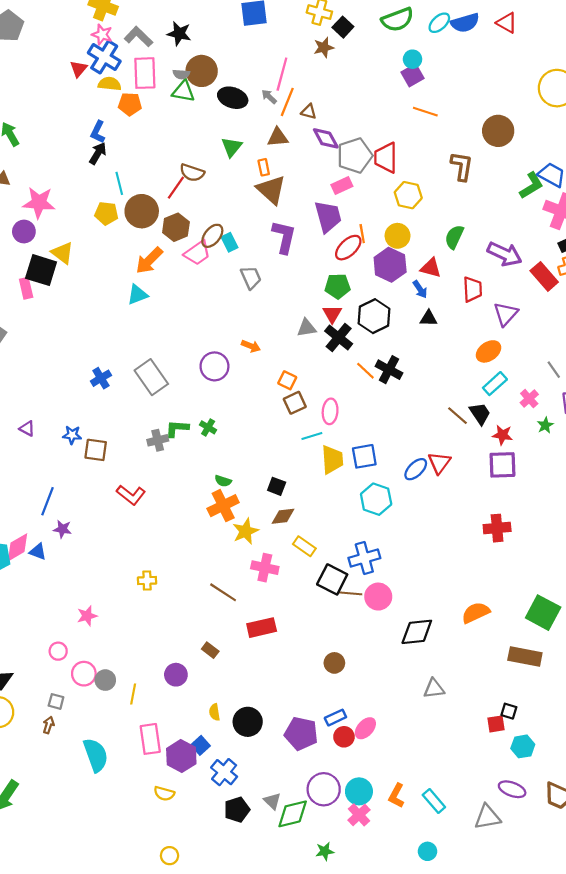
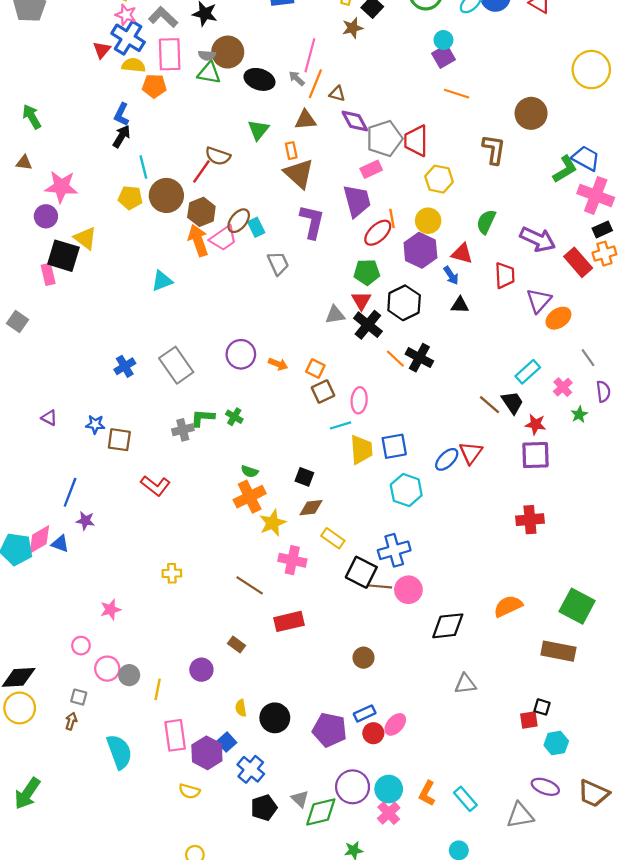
orange arrow: (149, 260) -> (198, 240), moved, turned 116
orange arrow: (251, 346) -> (278, 364), moved
orange ellipse: (489, 351) -> (558, 318), moved

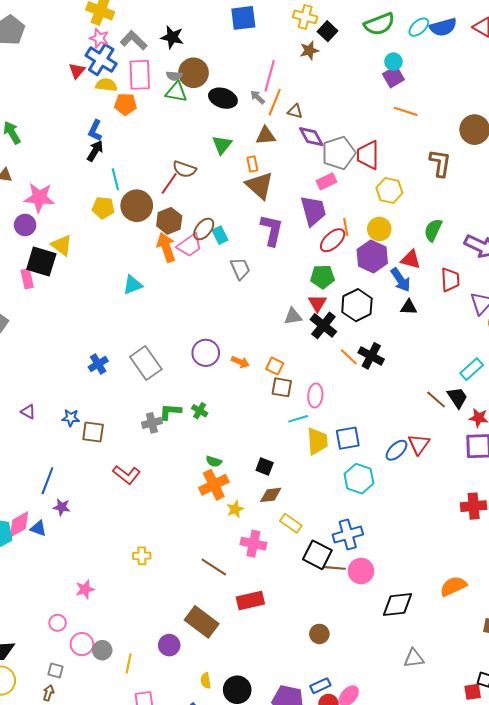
blue arrow: (451, 275) -> (401, 280), size x1.4
brown square: (323, 392) -> (282, 387), turned 35
yellow star: (273, 523) -> (235, 509), size x0.7
brown rectangle: (236, 644) -> (202, 622), size x2.0

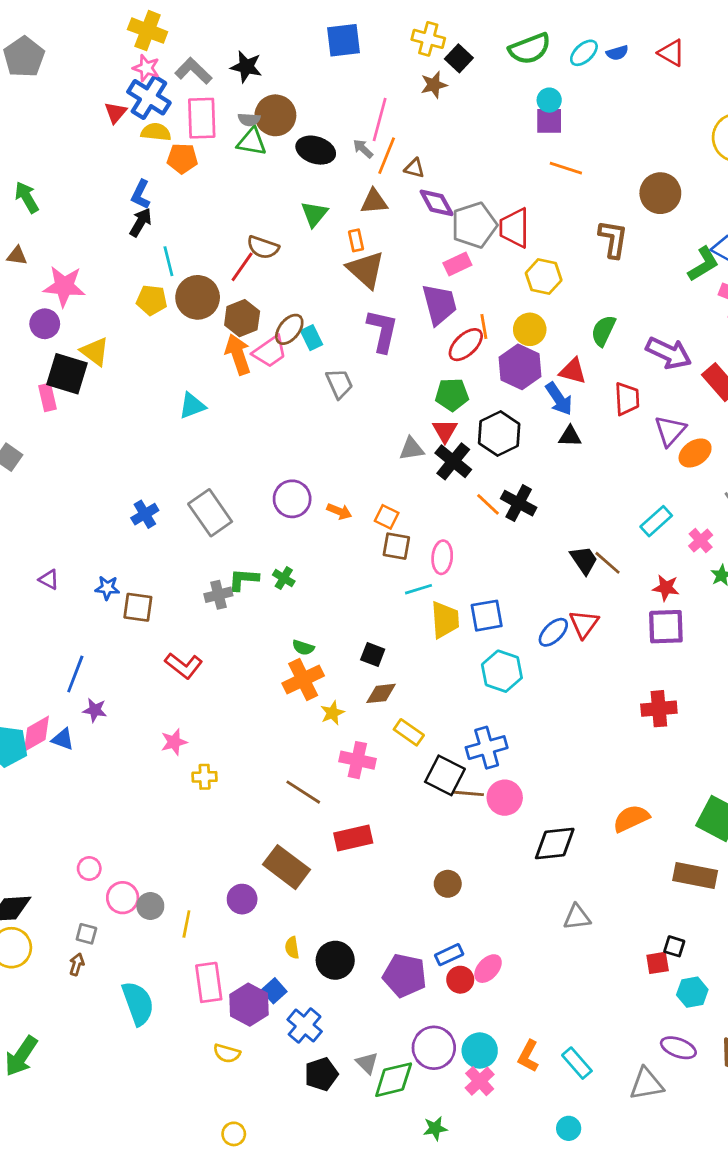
blue semicircle: (443, 27) -> (617, 53), size x0.6
purple square: (393, 77) -> (549, 121), turned 30
black trapezoid: (457, 397) -> (584, 560), moved
pink star: (85, 589) -> (174, 742), moved

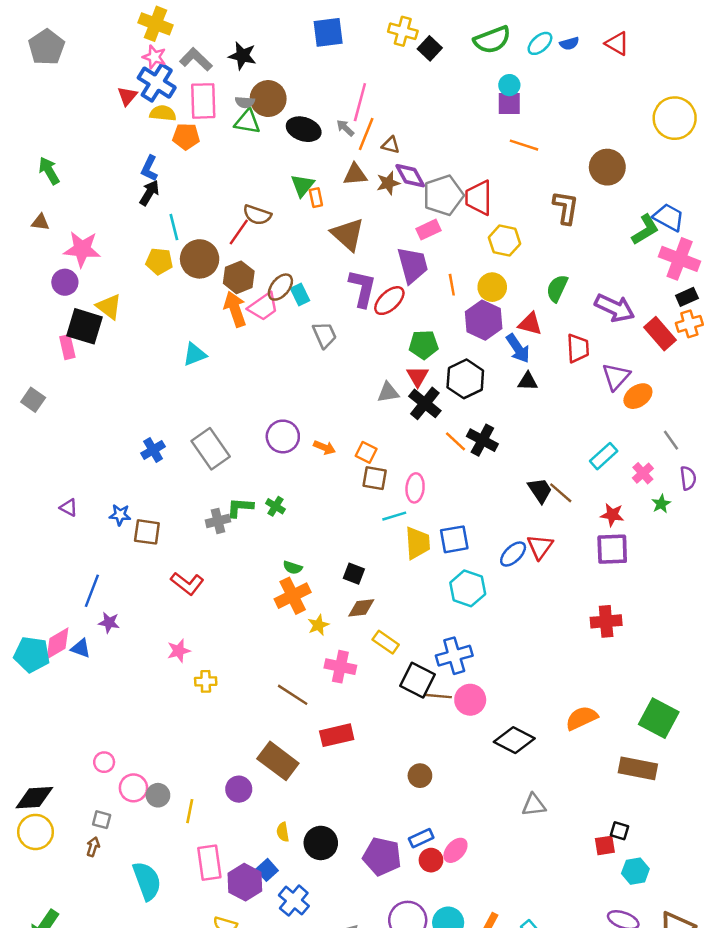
brown star: (434, 85) -> (388, 183), moved
orange rectangle: (356, 240) -> (316, 198), moved
red ellipse: (466, 345) -> (389, 301), moved
black diamond: (555, 843) -> (514, 740), turned 33

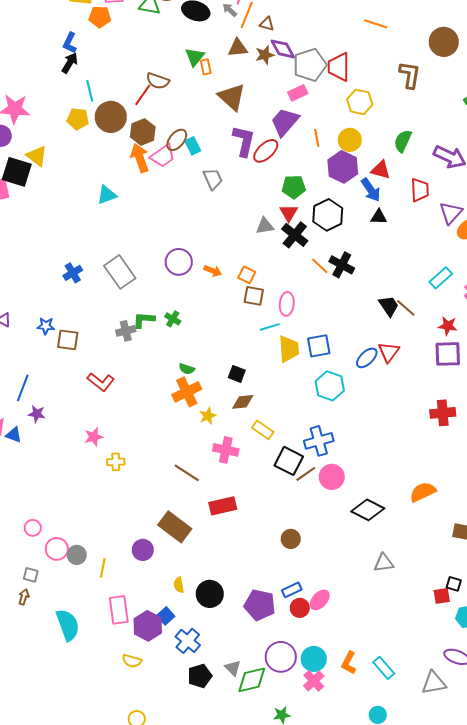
purple trapezoid: (413, 265) -> (285, 122), turned -124
brown line: (438, 696) -> (306, 474), turned -40

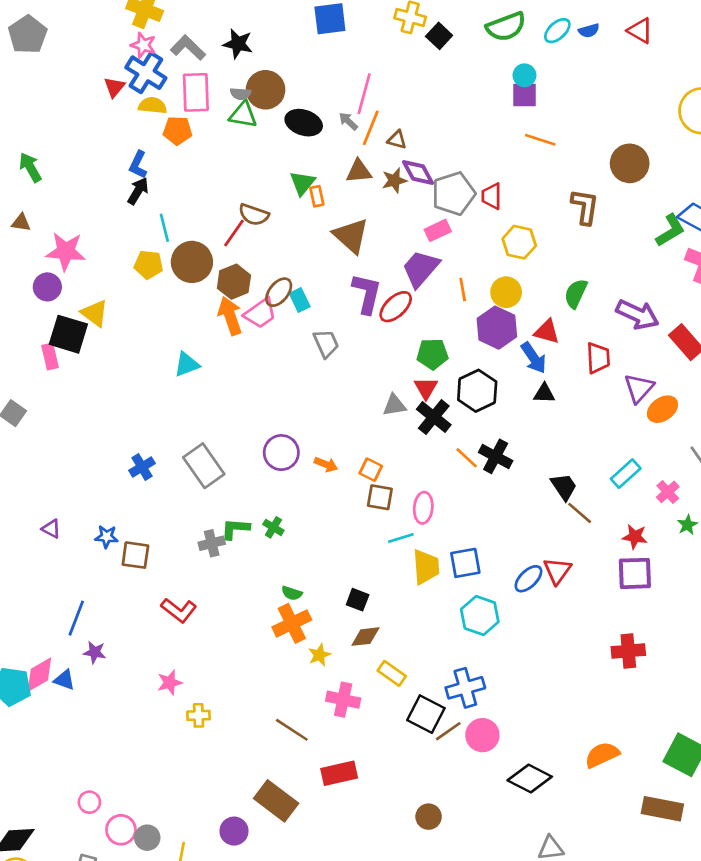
red trapezoid: (339, 67) -> (492, 196), size x0.7
black trapezoid: (389, 306) -> (564, 487), moved

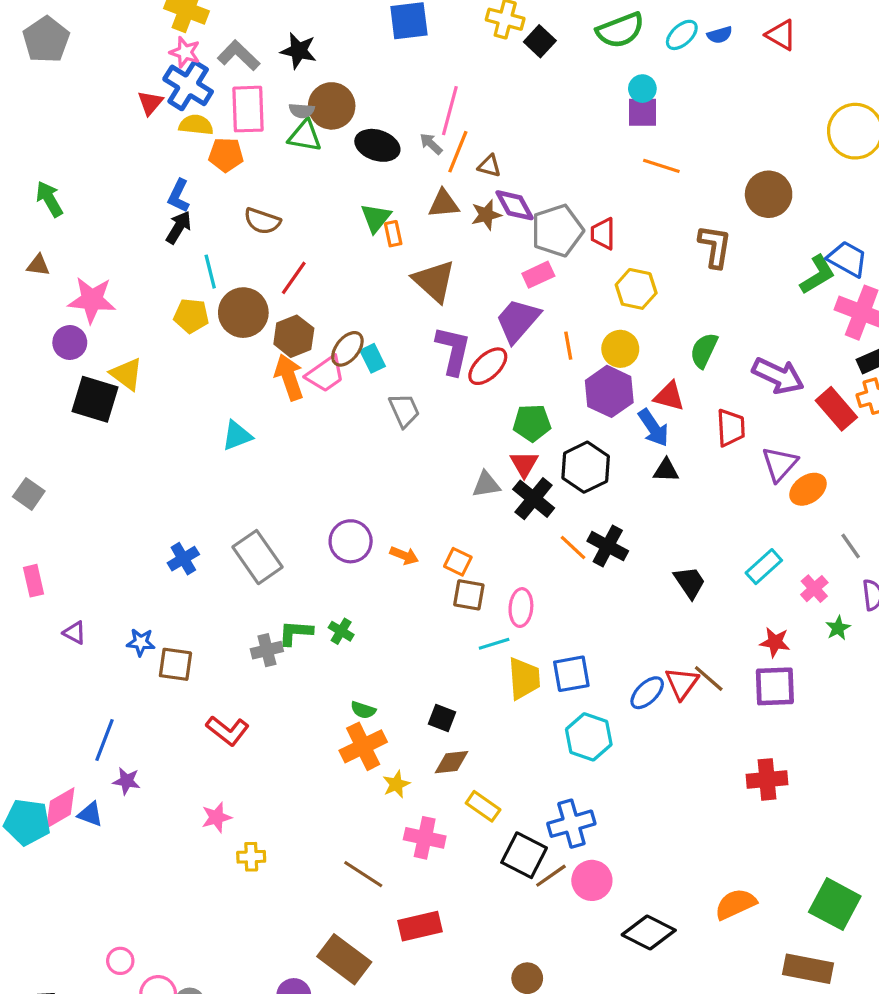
brown semicircle: (254, 215) -> (262, 221), moved
pink rectangle: (50, 357) -> (34, 581), moved
brown line: (580, 513) -> (709, 679), moved

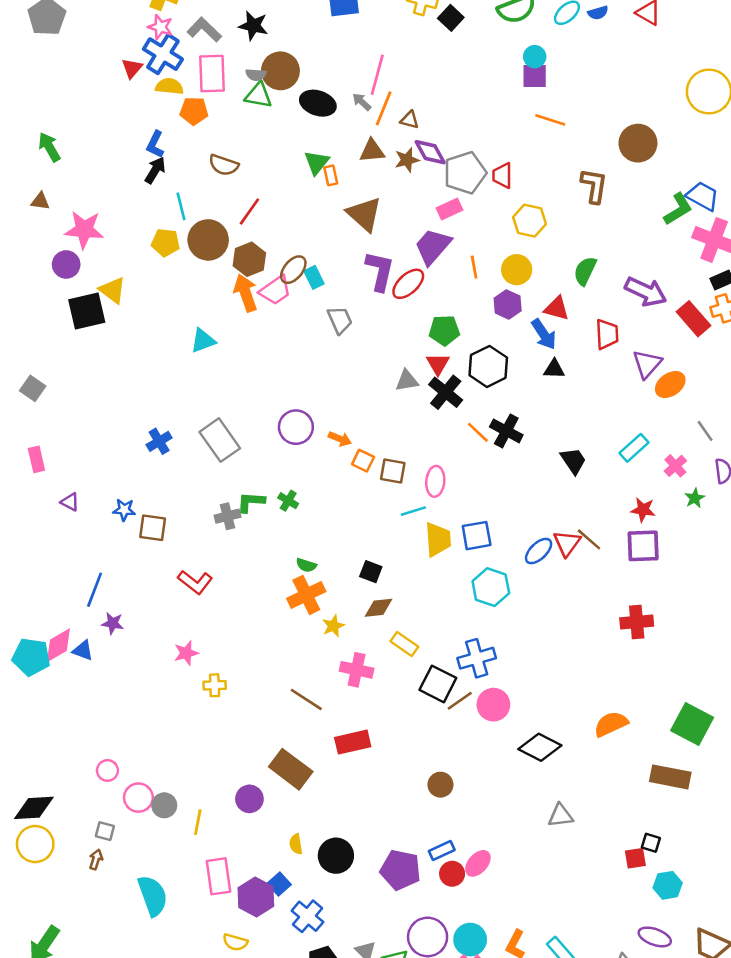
purple hexagon: (609, 391) -> (508, 304), size x0.7
black square: (95, 399) -> (87, 311), turned -30
orange square: (458, 562) -> (363, 461), moved

